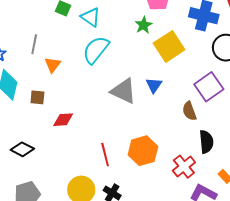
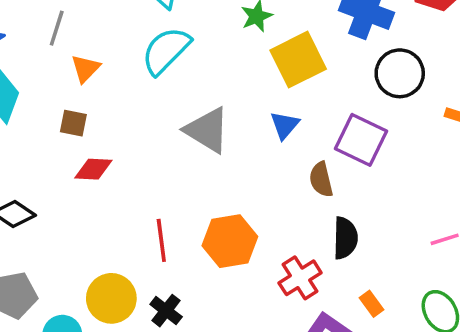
blue triangle: (154, 85) -> (285, 125), moved
purple square: (209, 87) -> (361, 140), turned -36
brown square: (37, 97) -> (73, 123), moved

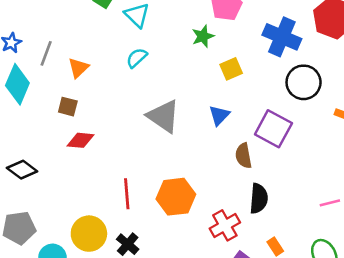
gray line: (57, 28) -> (46, 53), moved
cyan semicircle: (166, 51) -> (137, 58), size x0.6
yellow square: (298, 60) -> (231, 69), size x0.6

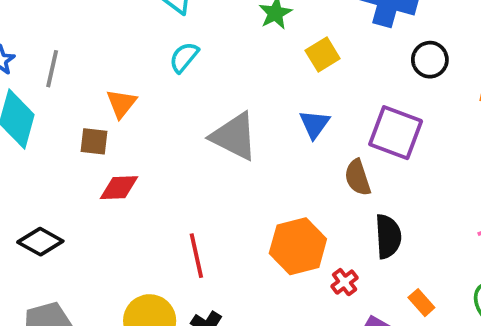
orange triangle: (78, 68) -> (121, 104), moved
black circle: (304, 82) -> (430, 60), size x0.7
orange hexagon: (176, 197) -> (298, 246), moved
red cross: (225, 225) -> (345, 282), size x0.6

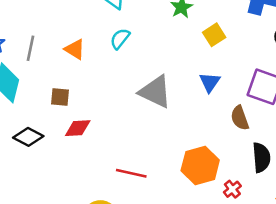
orange triangle: (121, 104) -> (75, 49), moved, turned -35
black diamond: (40, 242) -> (28, 137), moved
red line: (196, 256) -> (131, 173), turned -64

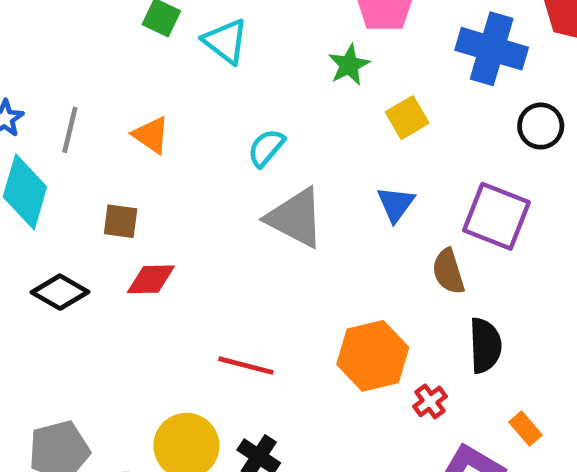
cyan semicircle: (120, 39) -> (266, 148), moved

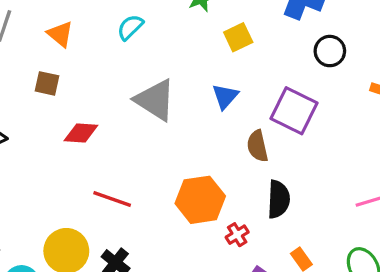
cyan semicircle: (266, 148) -> (130, 27), moved
brown square: (121, 221) -> (47, 83), moved
red diamond: (151, 279) -> (81, 133), moved

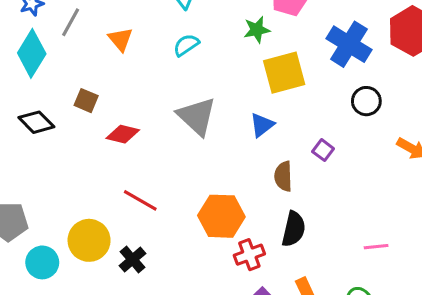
yellow square: (238, 37) -> (284, 73), size x1.6
brown square: (47, 83) -> (86, 101), moved
purple square: (294, 111) -> (323, 150), size x0.5
red cross: (237, 235) -> (249, 255), size x1.4

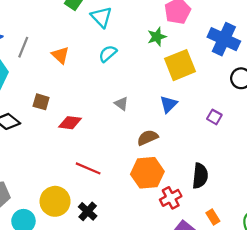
gray triangle: (197, 116) -> (121, 104), size x0.5
brown semicircle: (283, 176) -> (148, 138), moved, turned 75

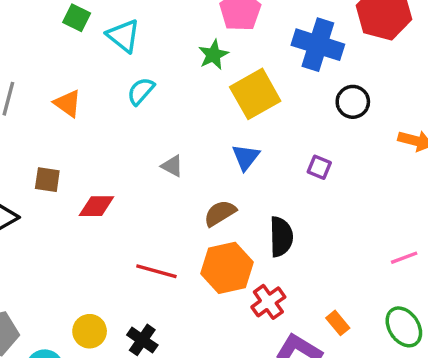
red line: (88, 168) -> (156, 271), moved
black semicircle: (200, 176) -> (281, 237), moved
yellow circle: (55, 201) -> (90, 331), size x0.7

